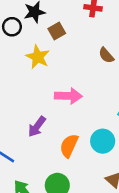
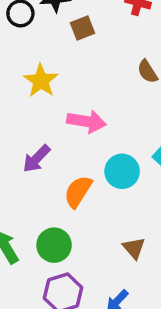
yellow star: (38, 57) -> (41, 81), moved
cyan circle: (103, 141) -> (122, 171), moved

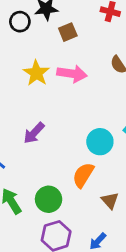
pink arrow: (87, 121) -> (72, 74), moved
orange semicircle: (78, 192) -> (83, 175), moved

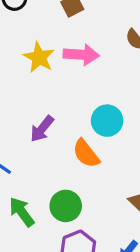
cyan circle: (100, 142) -> (107, 121), moved
orange semicircle: (83, 175) -> (86, 154), moved, turned -65

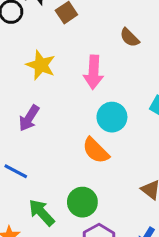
pink arrow: (81, 55) -> (94, 72), moved, turned 96
purple arrow: (42, 129) -> (29, 118), moved

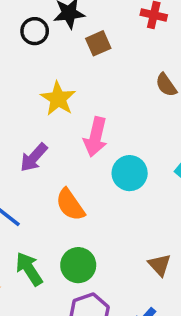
pink arrow: (94, 72) -> (96, 137), moved
orange semicircle: (96, 150) -> (70, 205), moved

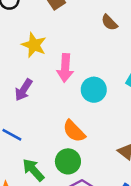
orange semicircle: (70, 205) -> (74, 131), moved

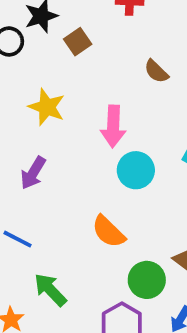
pink arrow: (65, 68) -> (113, 126), moved
green circle: (68, 161) -> (147, 280), moved

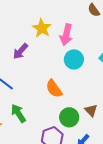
yellow star: (47, 107) -> (42, 28), moved

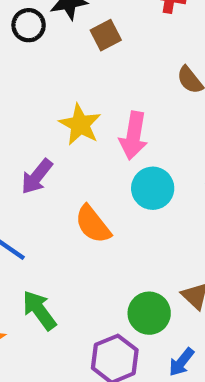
orange semicircle: (54, 89) -> (93, 224), moved

